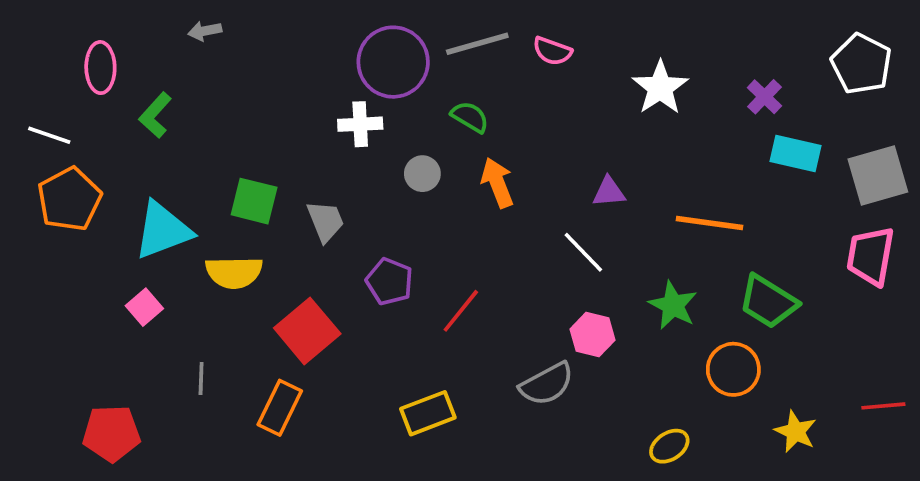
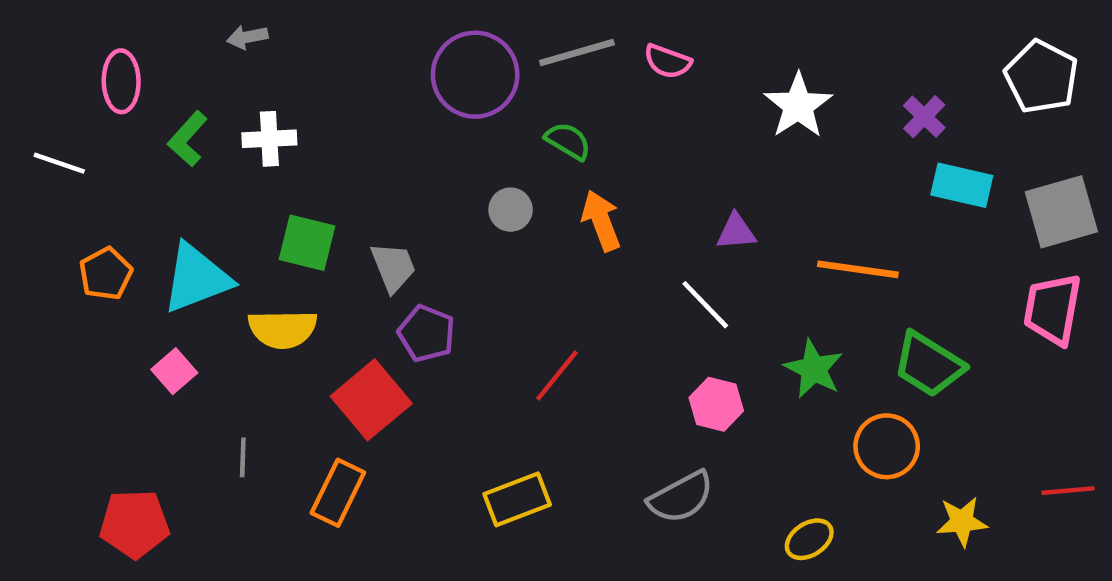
white cross: (360, 124) -> (269, 139), moved
orange pentagon: (69, 199) -> (106, 274), moved, size x0.7
purple pentagon: (389, 282) -> (426, 333), moved
gray semicircle: (547, 384) -> (681, 497), moved
yellow star: (796, 432) -> (962, 522), turned -30

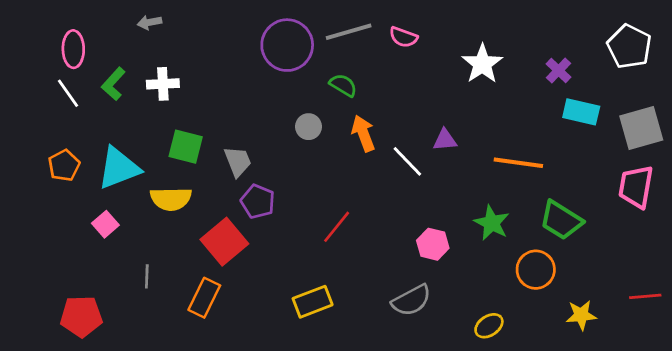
white line: (59, 163) -> (68, 93), moved, turned 36
white line: (705, 305) -> (407, 161), moved

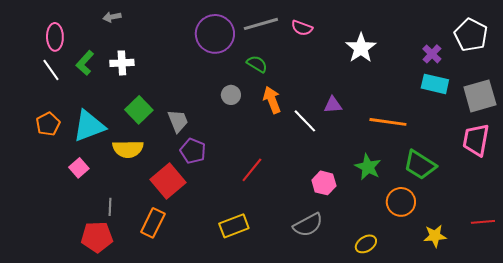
purple cross: (558, 70) -> (432, 54), moved
green square: (186, 147) -> (139, 110), turned 32
red pentagon: (81, 316) -> (97, 237), moved

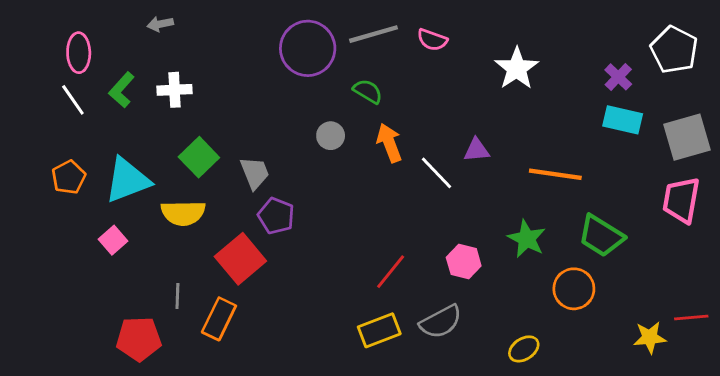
red line: (252, 170) -> (391, 272), moved
gray line: (110, 207) -> (177, 296), moved
yellow rectangle: (234, 226) -> (379, 330), moved
yellow star: (435, 236) -> (650, 337), moved

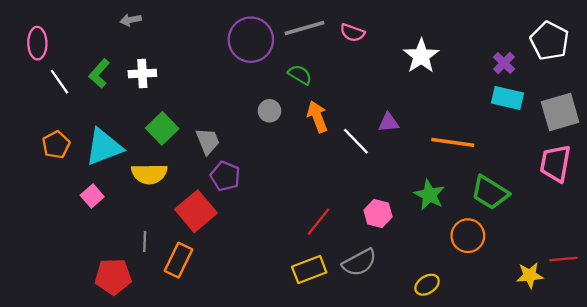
pink ellipse: (79, 53) -> (37, 43), moved

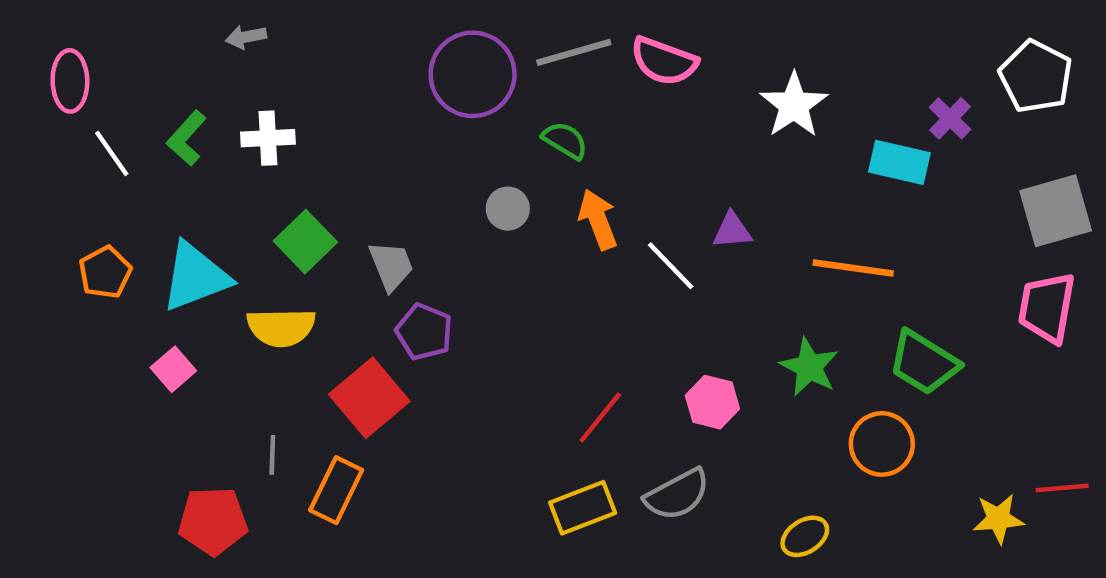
pink semicircle: (352, 33) -> (664, 61), size x1.4
cyan rectangle: (508, 98) -> (899, 162), moved

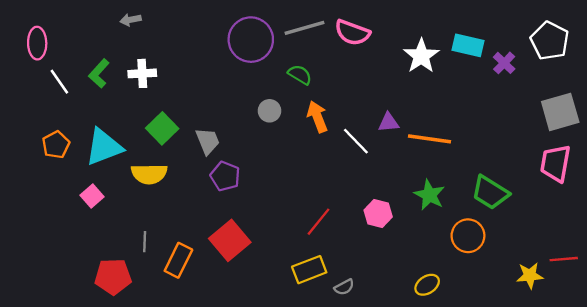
cyan rectangle: (899, 162) -> (468, 45), moved
orange line: (853, 268) -> (429, 139), moved
red square: (369, 398) -> (230, 240), moved
gray semicircle: (677, 495) -> (344, 287), moved, size x0.6

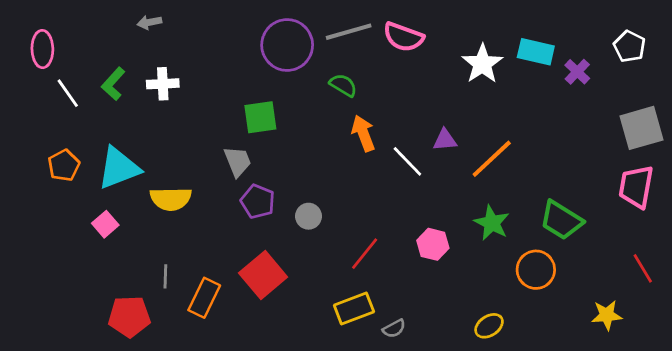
white pentagon: (550, 41) -> (629, 46), size x0.7
gray circle: (269, 111) -> (309, 216), moved
green square: (162, 128) -> (260, 117), moved, turned 36
orange line: (429, 139) -> (492, 159), turned -51
red line: (564, 259) -> (643, 268), moved, turned 64

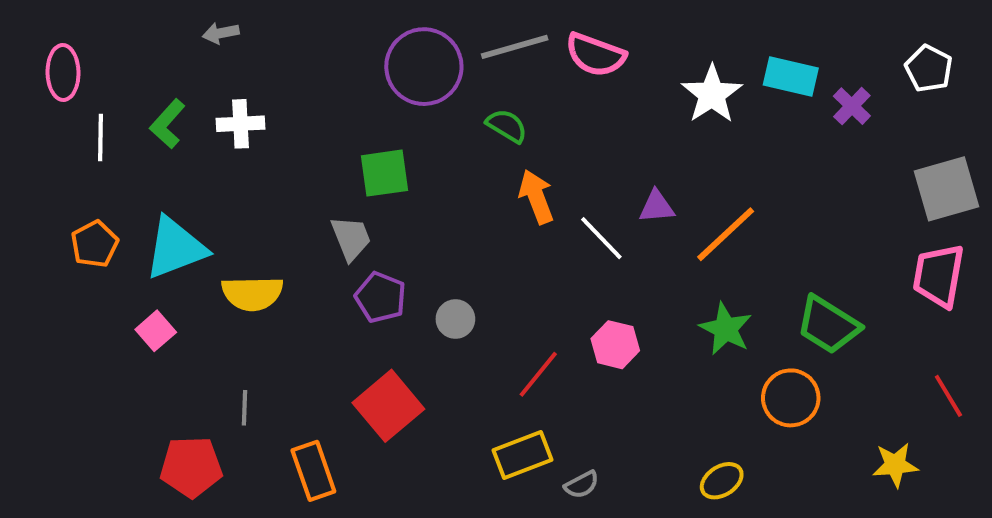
white line: (68, 93) -> (100, 138), turned 36
pink hexagon: (433, 244) -> (615, 345), moved
orange rectangle: (204, 298) -> (313, 471), moved, turned -45

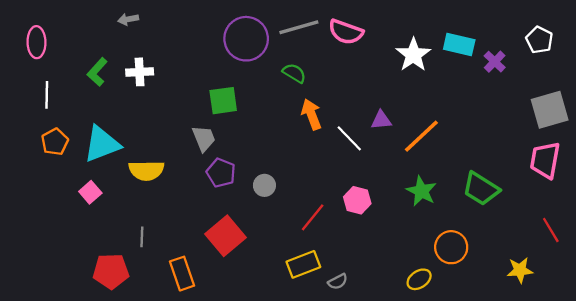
white line: (100, 138) -> (47, 95), moved
orange circle: (791, 398) -> (451, 247), moved

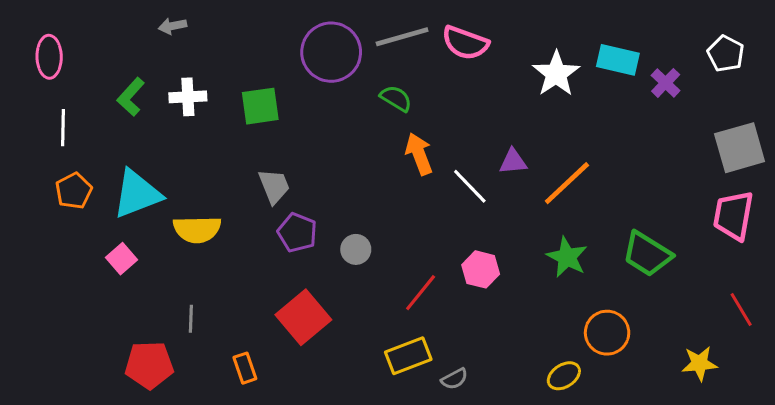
green square: (223, 101) -> (260, 106), moved
orange rectangle: (182, 274) -> (245, 368), size x0.7

